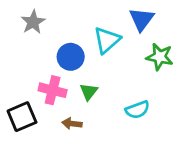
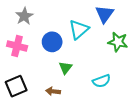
pink cross: (53, 90) -> (17, 46), moved

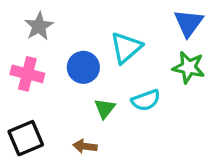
blue triangle: (105, 14) -> (189, 23), moved
cyan semicircle: (101, 81) -> (146, 100), moved

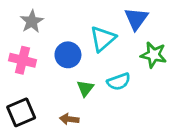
blue triangle: (189, 23) -> (136, 19), moved

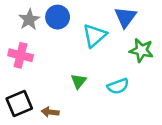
blue circle: (68, 55) -> (58, 17), moved
cyan semicircle: (119, 82) -> (118, 86), moved
brown arrow: (69, 119) -> (50, 112), moved

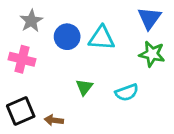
blue circle: (58, 17) -> (67, 37), moved
blue triangle: (125, 17) -> (149, 18), moved
cyan triangle: (95, 36) -> (102, 38), turned 45

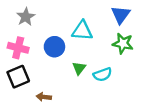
blue circle: (67, 37) -> (54, 47), moved
green triangle: (84, 87) -> (79, 68), moved
black square: (21, 111) -> (18, 77), moved

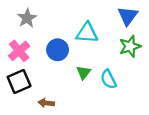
green star: (123, 43) -> (130, 46), turned -30
pink cross: (18, 48) -> (19, 51), turned 36
cyan semicircle: (103, 74) -> (108, 79), turned 84

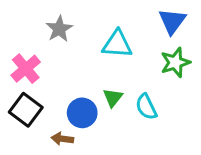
gray star: (27, 18) -> (59, 29), moved
blue circle: (58, 50) -> (82, 113), moved
black square: (19, 81) -> (26, 110), turned -30

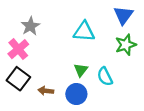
gray star: (59, 29) -> (30, 26), moved
blue circle: (82, 113) -> (76, 94), moved
brown arrow: (62, 139) -> (46, 91), moved

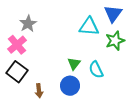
cyan triangle: (84, 32) -> (89, 27), moved
brown arrow: (46, 91) -> (39, 91), moved, turned -104

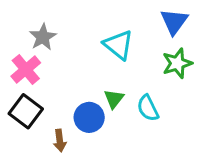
cyan triangle: (89, 27) -> (118, 45), moved, turned 35
blue circle: (70, 86) -> (89, 117), moved

